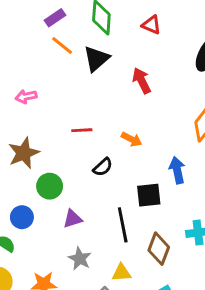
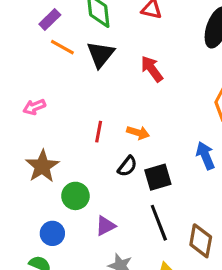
red line: (82, 130) -> (99, 132), turned -66
orange arrow: (132, 139) -> (138, 133), moved
black square: (149, 195) -> (158, 177), moved

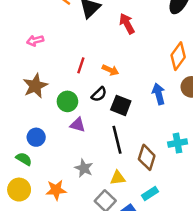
black square: (158, 177) -> (121, 105), turned 30
green circle: (75, 196) -> (67, 101), moved
purple triangle: (105, 226) -> (78, 125), moved, turned 35

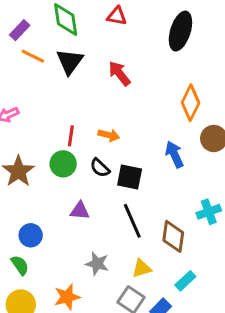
black semicircle: (99, 94) -> (100, 168), turned 98
green circle: (67, 101) -> (63, 164), moved
green semicircle: (24, 159) -> (20, 265), turned 35

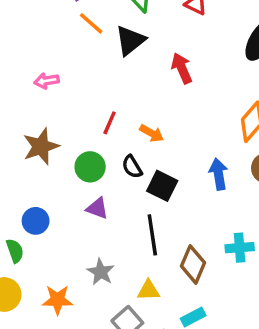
green circle: (63, 164) -> (90, 167), moved

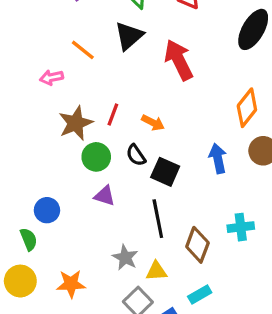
orange line: (91, 23) -> (83, 50), moved
red arrow: (182, 68) -> (179, 60), size x1.4
brown star: (41, 146) -> (76, 123), moved
gray star: (101, 272) -> (125, 257), moved

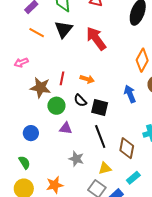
orange line: (83, 50) -> (37, 33), moved
brown star: (76, 123) -> (41, 88), turned -30
blue circle: (47, 210) -> (31, 133), moved
gray star: (125, 257) -> (76, 159), moved

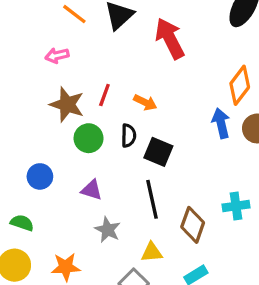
pink arrow: (21, 63) -> (57, 55), moved
blue arrow: (130, 94) -> (221, 123), moved
black semicircle: (80, 100) -> (129, 136), turned -144
purple triangle: (66, 128) -> (92, 190), moved
green semicircle: (24, 162) -> (22, 223), turned -48

